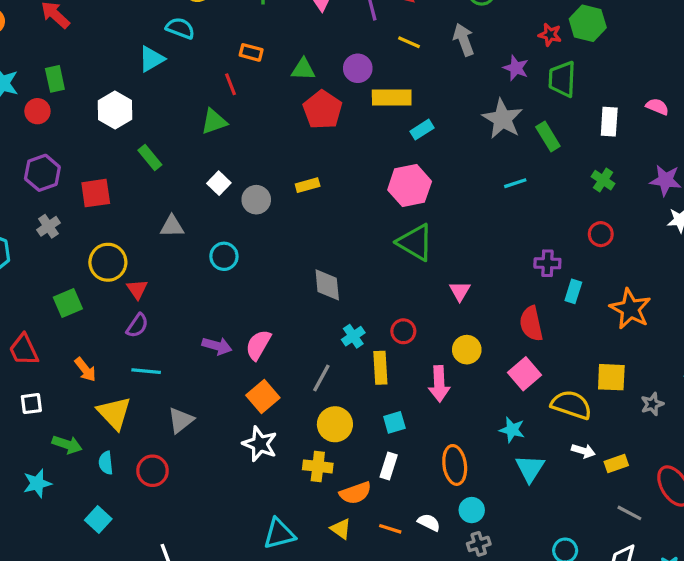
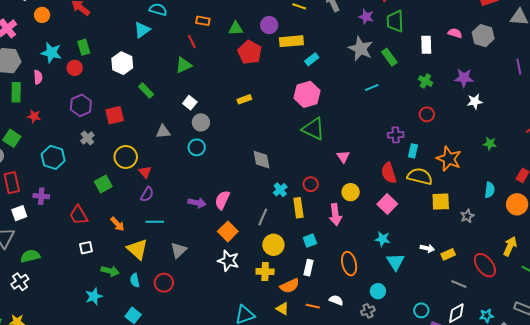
gray circle: (256, 200) -> (201, 122), moved
yellow semicircle: (571, 405) -> (420, 176), moved
cyan circle: (472, 510) -> (378, 291), moved

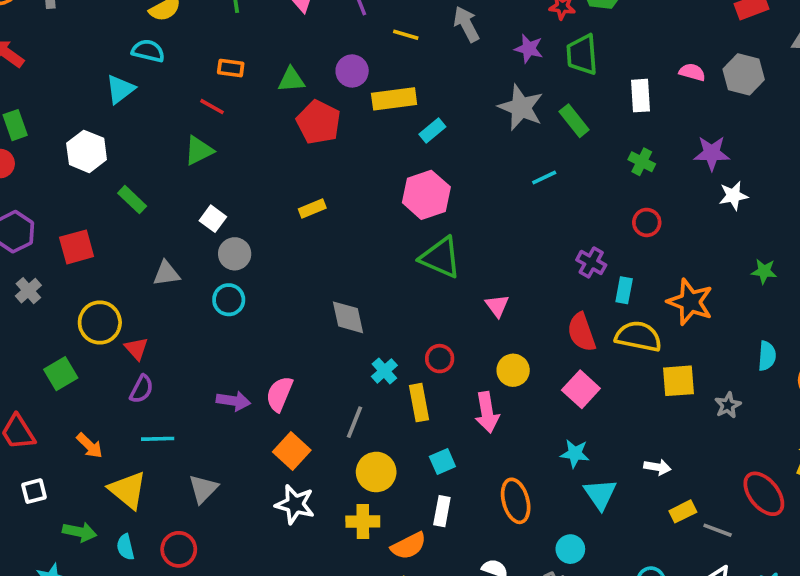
red line: (192, 41) -> (212, 107), turned -32
purple cross: (396, 135) -> (591, 262), turned 35
yellow rectangle: (448, 254) -> (683, 511), moved

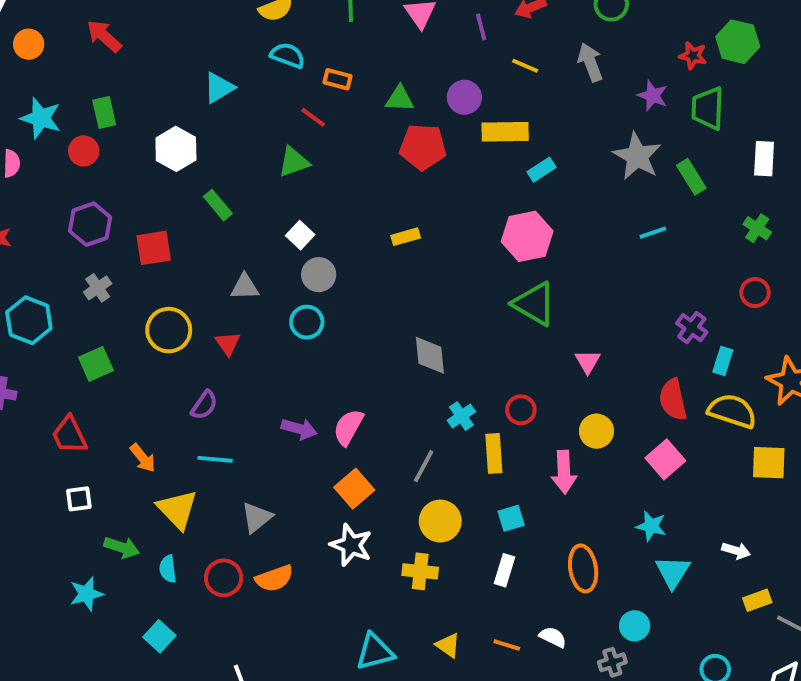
cyan semicircle: (148, 51) -> (288, 55), moved
red pentagon: (319, 122) -> (423, 147), turned -30
red triangle: (136, 349) -> (228, 343), moved
green square: (61, 374) -> (96, 364), moved
orange semicircle: (409, 546) -> (274, 578), moved

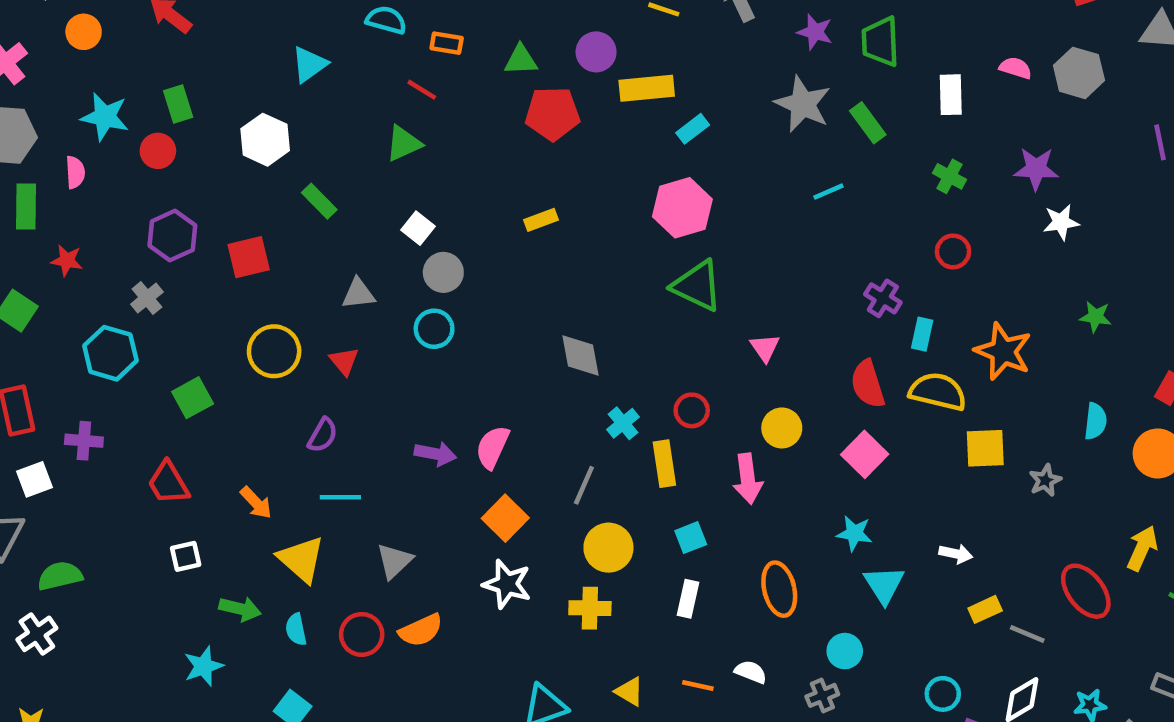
gray cross: (98, 288) -> (147, 298), moved

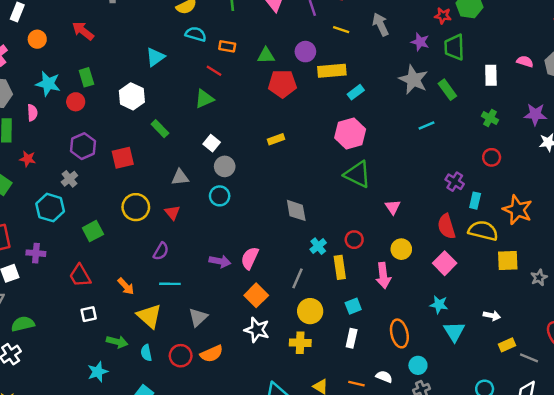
cyan circle: (845, 651) -> (418, 365), moved

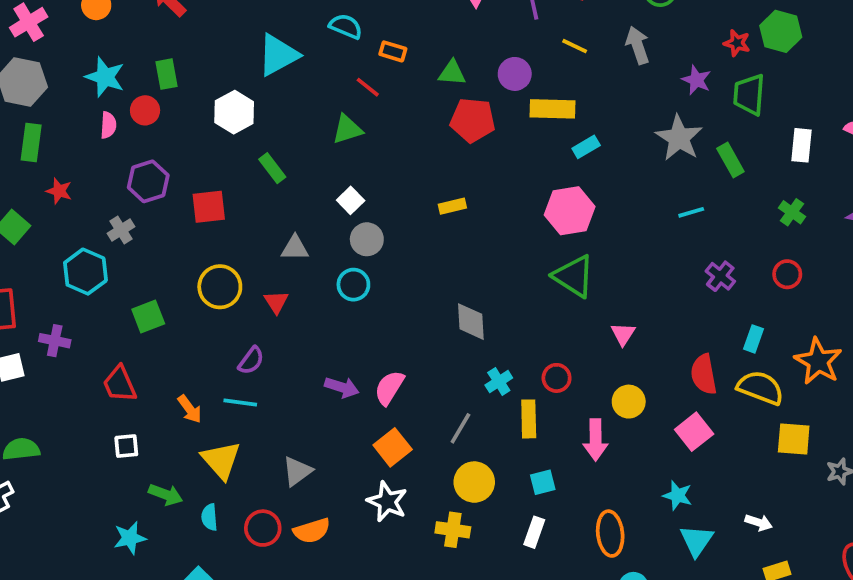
cyan triangle: (155, 57) -> (278, 55), size x1.4
pink semicircle: (32, 113) -> (108, 125), moved
purple cross: (455, 182) -> (720, 276), moved
cyan line: (170, 284) -> (240, 402), moved

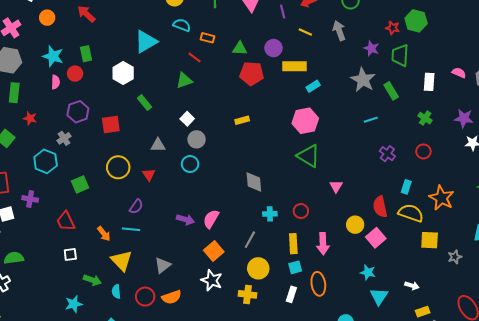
cyan cross: (499, 382) -> (270, 214), turned 32
yellow circle: (629, 402) -> (355, 225), moved
yellow rectangle: (529, 419) -> (293, 244), moved
orange ellipse: (610, 534) -> (318, 284), moved

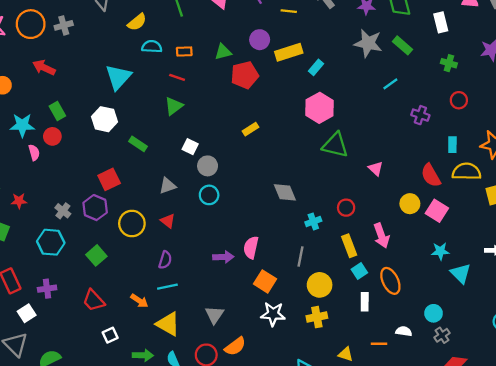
purple hexagon: (78, 112) -> (95, 208), moved

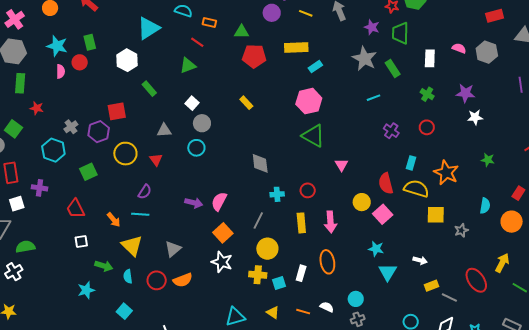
purple circle: (260, 40) -> (272, 13), moved
yellow rectangle: (250, 129) -> (246, 103), turned 64
cyan square: (359, 271) -> (279, 283), moved

